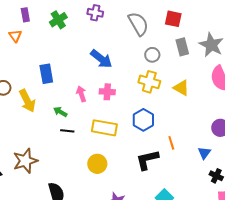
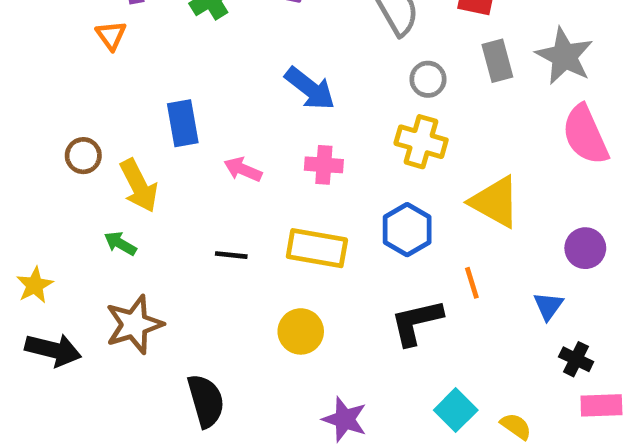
yellow triangle: (181, 88) -> (495, 202), moved, size x1.4
pink arrow: (81, 94) -> (243, 169), moved, turned -49
green arrow: (60, 112) -> (120, 244), moved

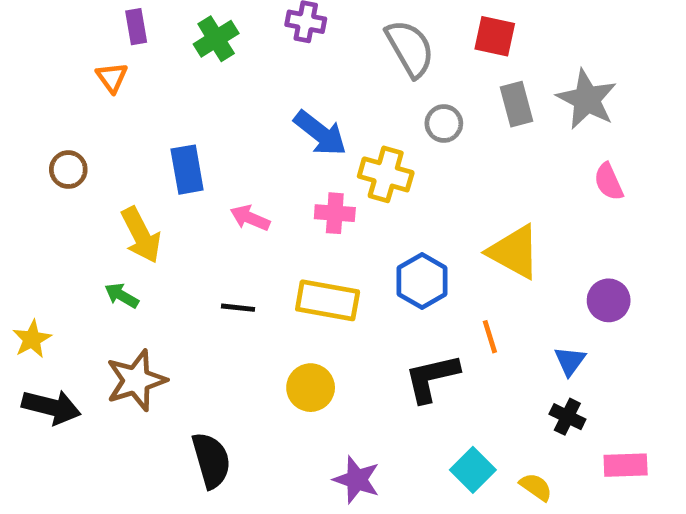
pink semicircle: (585, 135) -> (609, 182), size x0.6
yellow cross: (421, 142) -> (386, 174), moved
brown circle: (83, 156) -> (68, 170), moved
black cross: (576, 359) -> (567, 417), moved

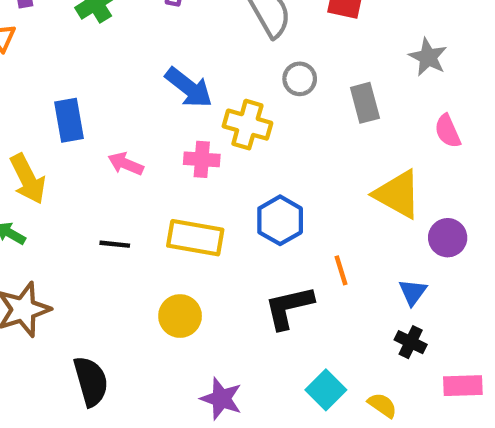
gray star: (587, 99) -> (428, 57), size x0.7
gray rectangle: (517, 104) -> (365, 103), moved
yellow triangle: (514, 252) -> (398, 194), moved

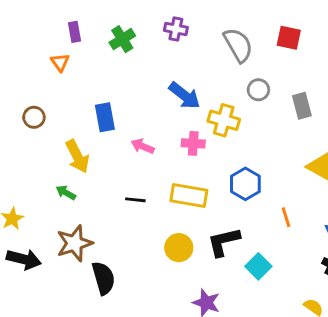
black L-shape: (289, 307) -> (224, 242), moved
black semicircle: (91, 381) -> (103, 278), moved
cyan square: (326, 390) -> (258, 266), moved

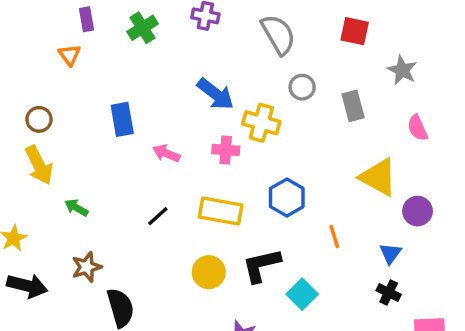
red square: (289, 38) -> (355, 31), moved
yellow arrow: (77, 156) -> (39, 165), moved
black line: (135, 200) -> (158, 216), turned -48
brown star: (75, 243) -> (87, 267), size x0.7

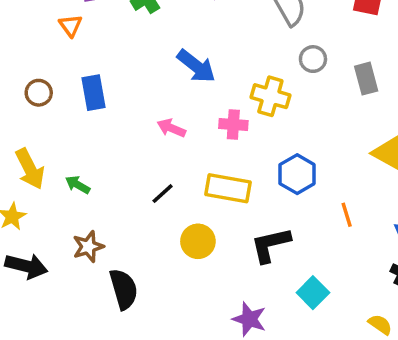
blue arrow: (216, 94) -> (196, 66), moved
blue rectangle: (122, 119) -> (94, 93), moved
yellow arrow: (39, 165) -> (30, 169), moved
yellow circle: (209, 272) -> (198, 241), moved
cyan square: (302, 294) -> (313, 293), moved

